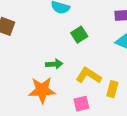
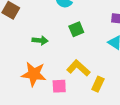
green arrow: (54, 64) -> (40, 40), moved
pink square: (81, 104) -> (59, 86), moved

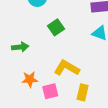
orange star: (34, 74) -> (30, 79), moved, size x0.6
yellow rectangle: (98, 84) -> (83, 92), moved

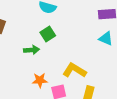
green square: (56, 27) -> (48, 34), moved

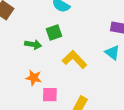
yellow L-shape: (74, 70) -> (75, 60), moved

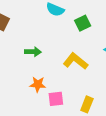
green square: (54, 33) -> (83, 23), moved

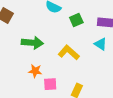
green arrow: (33, 52) -> (32, 43), size x1.5

